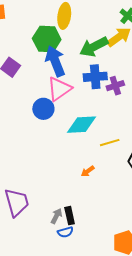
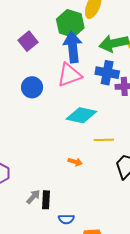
blue circle: (43, 109) -> (32, 87), moved
orange arrow: (88, 171) -> (75, 162), turned -144
blue semicircle: (65, 232) -> (66, 219), moved

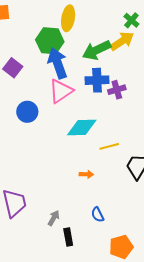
black rectangle: (46, 200) -> (68, 237), moved
blue semicircle: (66, 219) -> (98, 215), moved, turned 77

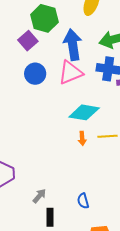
green hexagon: (50, 41) -> (44, 18), moved
blue circle: (27, 112) -> (35, 74), moved
orange arrow: (86, 174) -> (82, 138), moved, turned 72

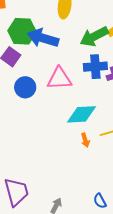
blue arrow: (73, 45) -> (43, 38), moved, turned -52
pink triangle: (71, 73) -> (59, 79), turned 32

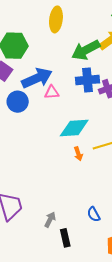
blue arrow: (43, 38) -> (37, 78), moved, turned 140
pink triangle: (59, 79) -> (52, 92), size x0.6

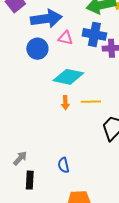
pink triangle: (52, 92) -> (65, 38), moved
blue circle: (18, 102) -> (37, 49), moved

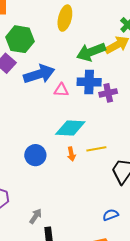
blue circle: (37, 49) -> (35, 155), moved
blue semicircle: (64, 165) -> (111, 215), moved, turned 91

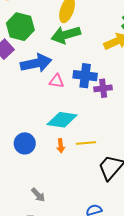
green arrow: (91, 52) -> (66, 35), moved
gray arrow: (36, 216) -> (38, 195), moved, turned 98

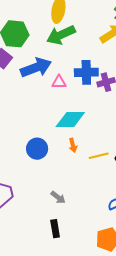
yellow line: (86, 143) -> (99, 156), moved

